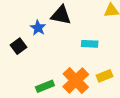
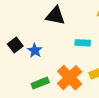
blue star: (38, 28) -> (35, 50), moved

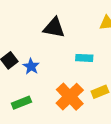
green rectangle: (40, 83) -> (21, 103), moved

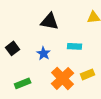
blue star: (31, 66) -> (44, 53), moved

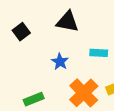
black square: (13, 48) -> (21, 32), moved

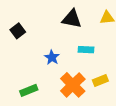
black triangle: (67, 22) -> (72, 19), moved

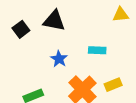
black triangle: (72, 19) -> (54, 21), moved

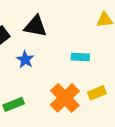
blue star: (59, 59) -> (25, 60), moved

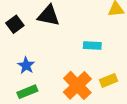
blue star: (25, 60) -> (26, 65), moved

